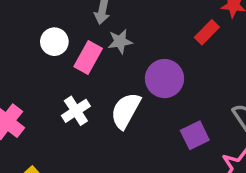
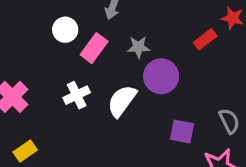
gray star: (120, 41) -> (138, 47), moved
purple square: (195, 135) -> (182, 131), turned 30

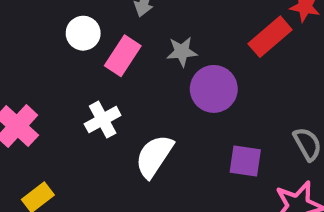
red rectangle: (205, 39) -> (270, 37), size x1.4
white semicircle: (122, 101) -> (154, 156), moved

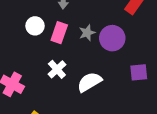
gray star: (182, 52) -> (87, 33), moved
white semicircle: (154, 156) -> (89, 82), turned 40

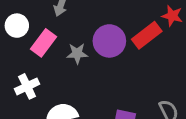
purple circle: (112, 38) -> (109, 41), moved

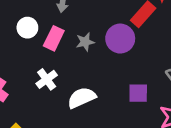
purple circle: (109, 41) -> (120, 39), moved

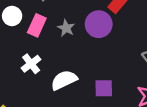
gray star: (85, 42) -> (66, 28), turned -30
purple square: (138, 93) -> (104, 88), moved

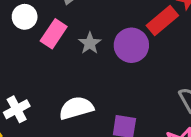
white cross: (31, 64) -> (17, 109), moved

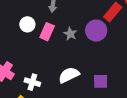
white cross: (17, 109) -> (32, 82), turned -35

